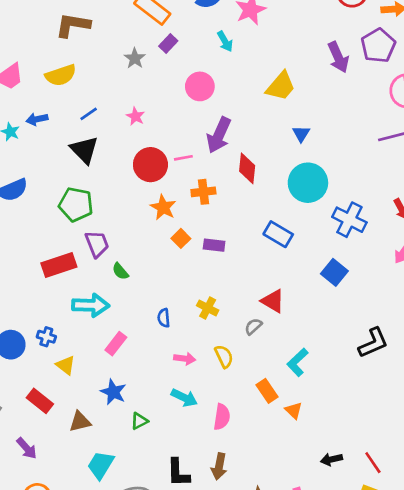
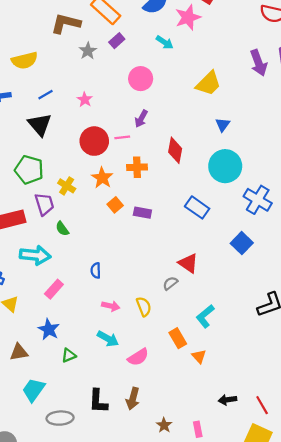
brown L-shape: (73, 25) -> (66, 23), moved
cyan arrow: (225, 41) -> (165, 42), turned -30
purple arrow: (219, 135) -> (141, 119), moved, size x0.6
yellow cross: (208, 308) -> (67, 186), moved
pink semicircle: (222, 417) -> (138, 357), turned 45

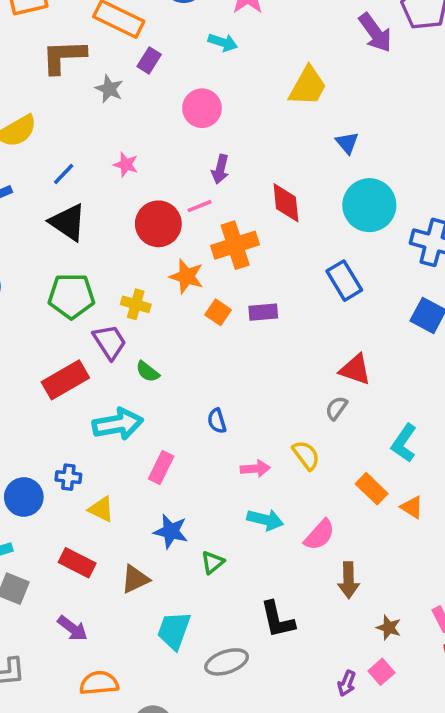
orange cross: (137, 167) -> (235, 245), size x1.4
blue rectangle: (197, 207) -> (344, 281), turned 40
brown arrow: (133, 399) -> (348, 580), moved

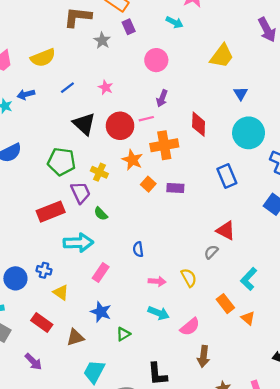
purple rectangle: (149, 60) -> (129, 27), turned -64
black triangle: (68, 222) -> (84, 124), moved

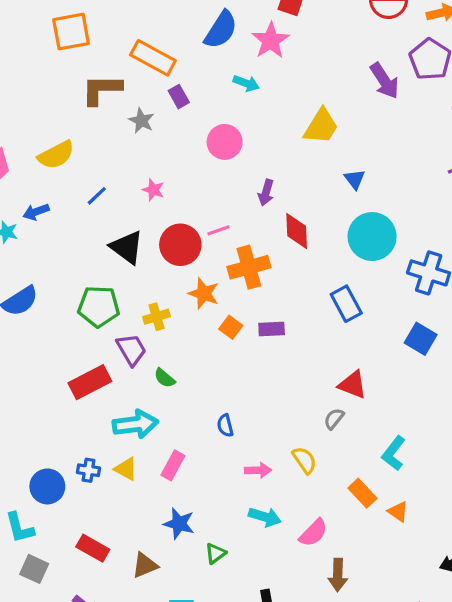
purple arrow: (162, 98) -> (266, 193), moved
yellow cross: (99, 172) -> (157, 317), turned -35
yellow triangle: (61, 292) -> (126, 469), moved

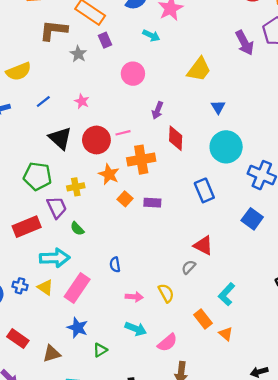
pink rectangle: (173, 465) -> (77, 288), size x1.5

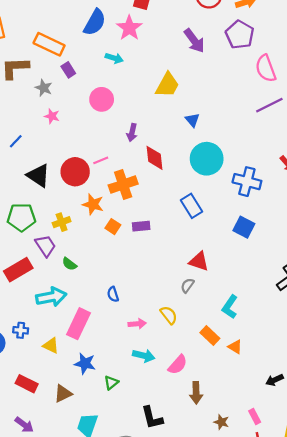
purple arrow: (245, 43) -> (194, 41), moved
pink star: (82, 101) -> (52, 116), moved
yellow triangle: (45, 287) -> (51, 345), moved

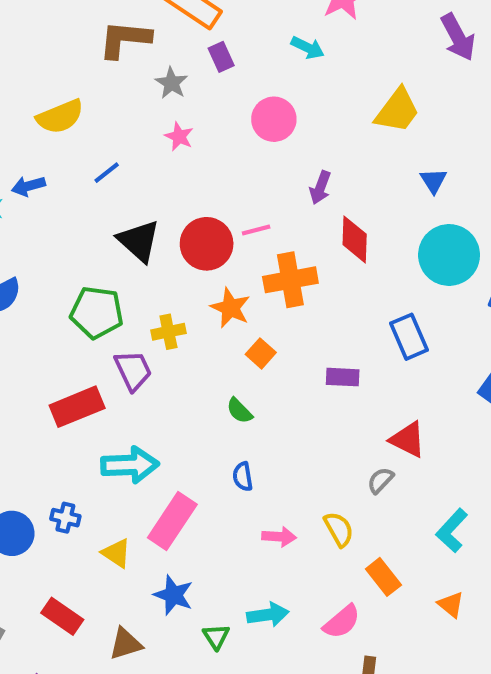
purple rectangle: (141, 226) -> (343, 377), moved
green semicircle: (69, 264) -> (239, 411), moved
orange rectangle: (210, 336) -> (383, 577), moved
cyan arrow: (144, 356) -> (268, 615), moved, turned -30
green triangle: (111, 383) -> (216, 637), turned -32

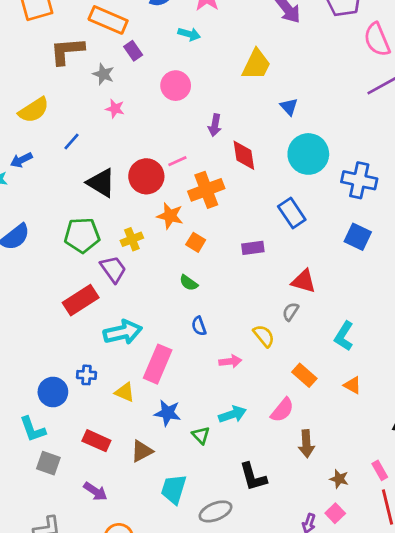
yellow semicircle: (339, 529) -> (264, 336), moved

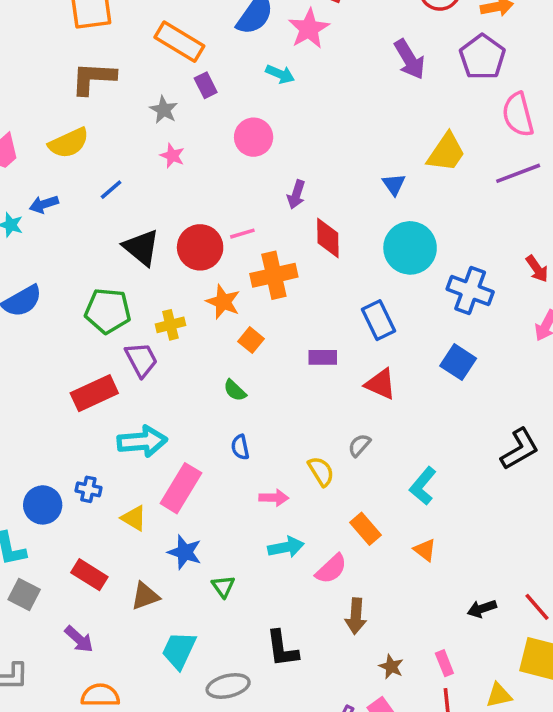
brown L-shape: (67, 51) -> (93, 78), moved
yellow trapezoid: (256, 65) -> (446, 152), moved
red triangle: (304, 281) -> (381, 384), moved
cyan arrow: (232, 414) -> (286, 547), moved

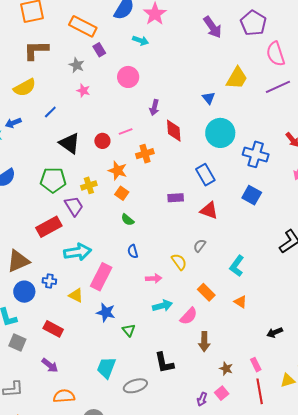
red circle: (200, 247) -> (102, 141), size x0.6
orange cross: (274, 275) -> (145, 154), size x0.7
orange square: (251, 340) -> (122, 193), moved
brown triangle: (145, 596) -> (18, 261), moved, size x1.4

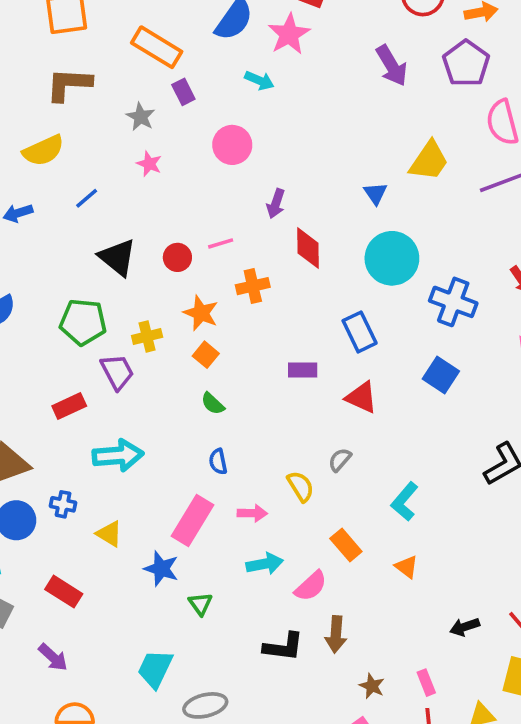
red rectangle: (49, 227) -> (69, 406), size x0.7
pink rectangle: (101, 277) -> (193, 520), moved
black L-shape: (164, 363) -> (284, 647), moved, turned -75

